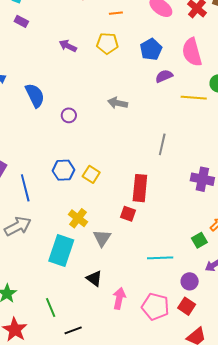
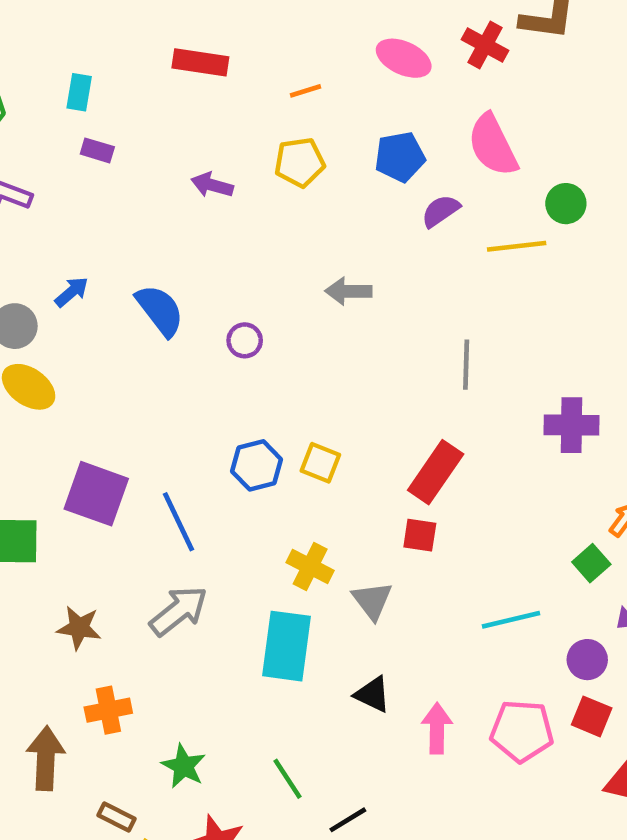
blue pentagon: (151, 49) -> (400, 157), turned 30
red rectangle: (140, 188) -> (436, 472), turned 40

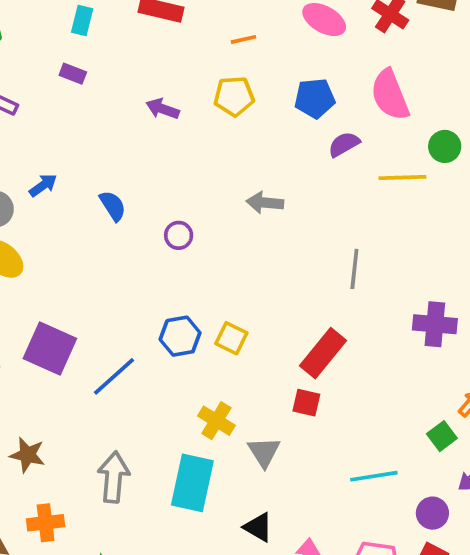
cyan rectangle: (79, 92) -> (82, 21), moved
blue semicircle: (160, 310) -> (113, 206), size x0.7
blue line: (178, 522) -> (114, 376), turned 69
gray arrow: (179, 611) -> (114, 477), moved, turned -51

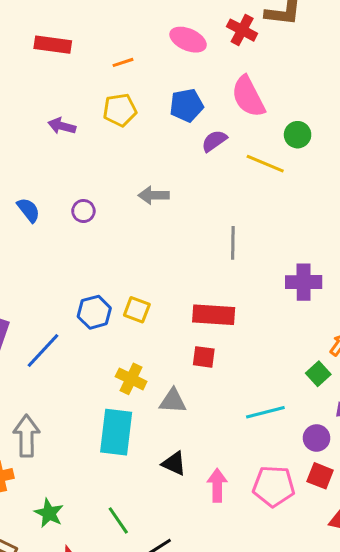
yellow line: (402, 177) -> (265, 164), turned 30
purple circle: (179, 235) -> (83, 211), moved
red rectangle: (323, 353) -> (214, 315), turned 60
gray triangle: (264, 452) -> (173, 401), turned -48
gray arrow: (114, 477) -> (27, 436), moved

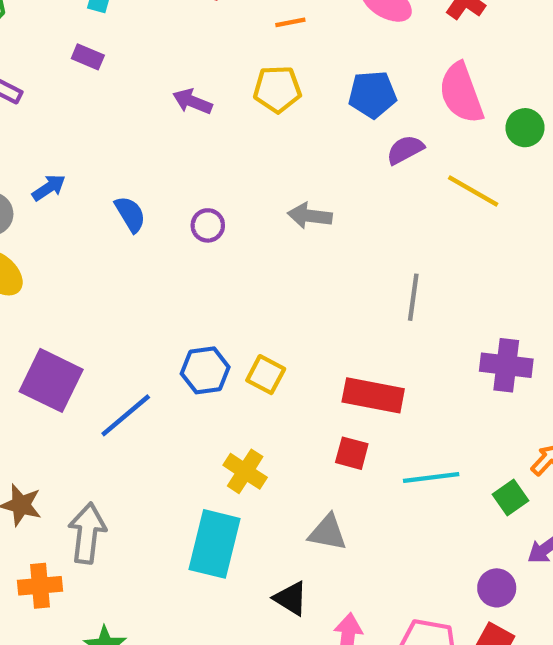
green circle: (298, 135) -> (525, 128), moved
gray triangle: (173, 401) -> (328, 533), moved
cyan line: (265, 412) -> (431, 477), moved

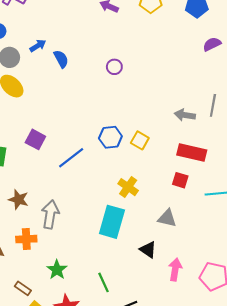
purple semicircle: (405, 150) -> (212, 44), moved
blue semicircle: (130, 214) -> (61, 59), moved
gray arrow: (310, 216) -> (185, 115), moved
purple square: (51, 380) -> (35, 139), size x0.7

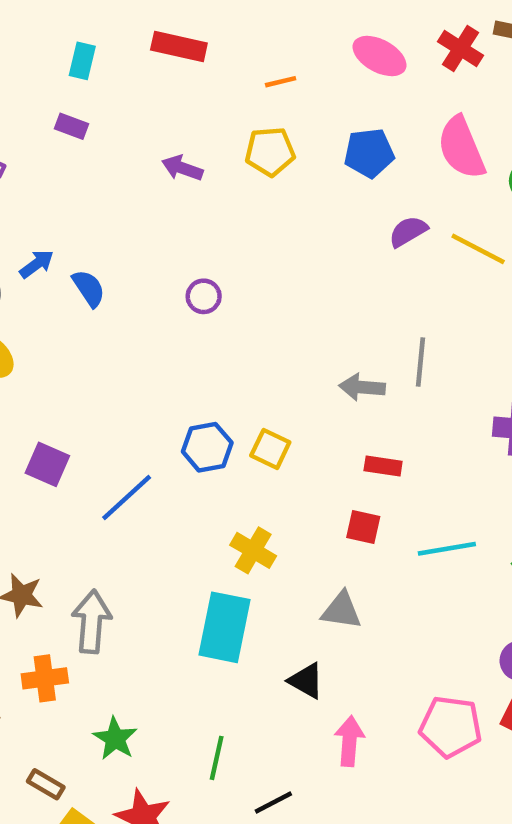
red rectangle: (192, 152) -> (383, 466), size x0.6
pink arrow: (175, 269) -> (349, 741), moved
green line: (103, 282) -> (217, 758), turned 42

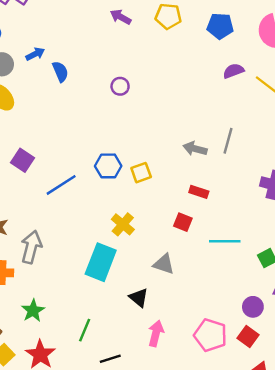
yellow square: (270, 449) -> (141, 173), turned 35

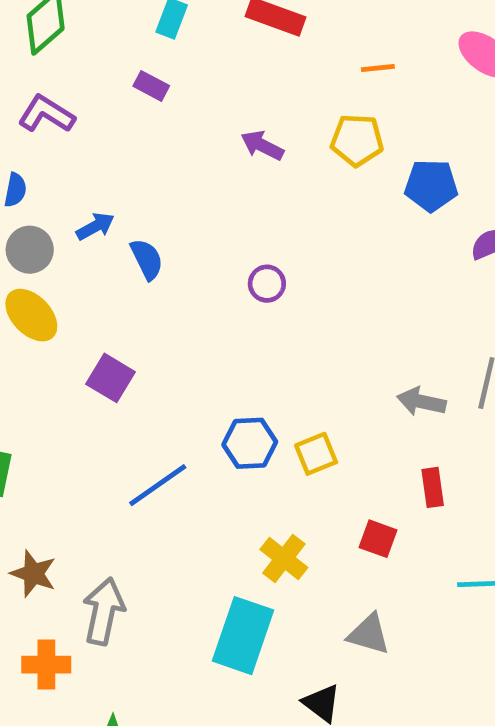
blue pentagon: (220, 26) -> (431, 185), moved
purple square: (23, 160) -> (111, 378), moved
red rectangle: (199, 192) -> (433, 487), turned 66
red square: (183, 222) -> (378, 539), moved

